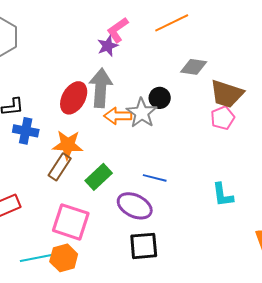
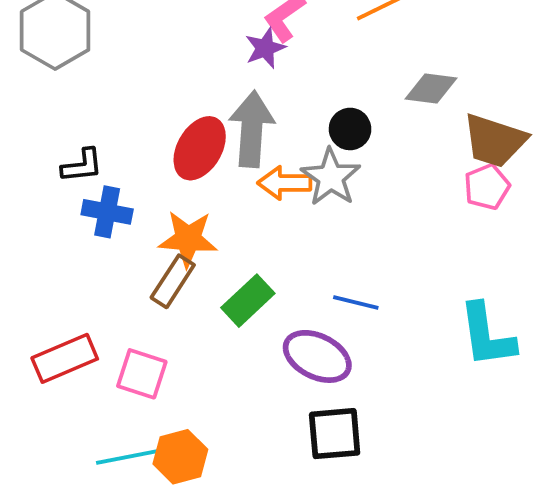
black circle: (160, 98) -> (350, 129), moved
cyan L-shape: (223, 195) -> (487, 335), size x1.4
pink square: (71, 222) -> (142, 374), moved, size x0.7

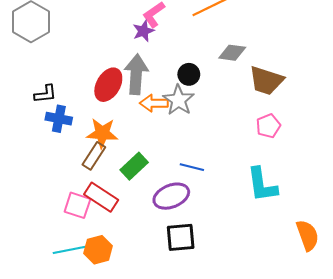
pink pentagon: (487, 187) -> (268, 126), moved
purple ellipse: (317, 356) -> (171, 196), turned -48
red rectangle: (65, 358) -> (101, 197), moved, turned 56

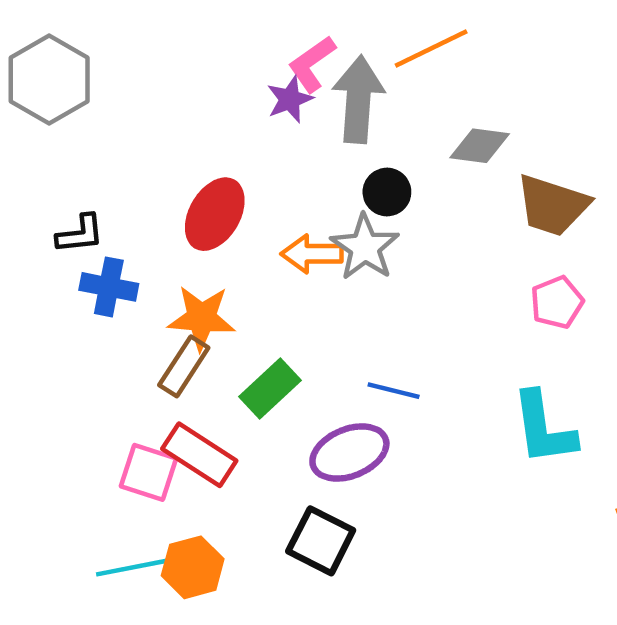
gray arrow: (136, 74) -> (358, 99), moved
black square: (181, 237) -> (321, 541), moved, turned 32

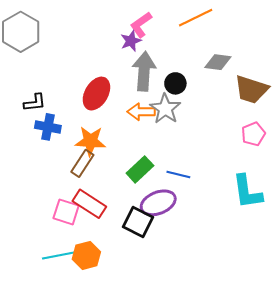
gray arrow: (358, 99) -> (144, 71), moved
green rectangle: (270, 388) -> (140, 169), moved
black square: (321, 541) -> (138, 222), moved

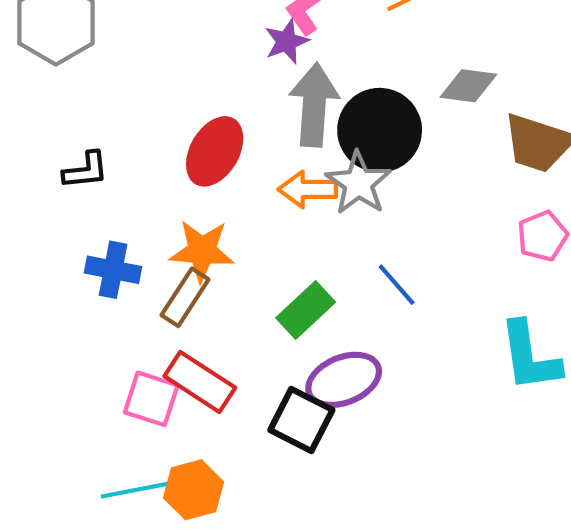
black circle: (175, 83) -> (380, 130), size x1.8
blue cross: (48, 127) -> (113, 270), moved
blue line: (178, 174) -> (397, 285), moved, turned 35

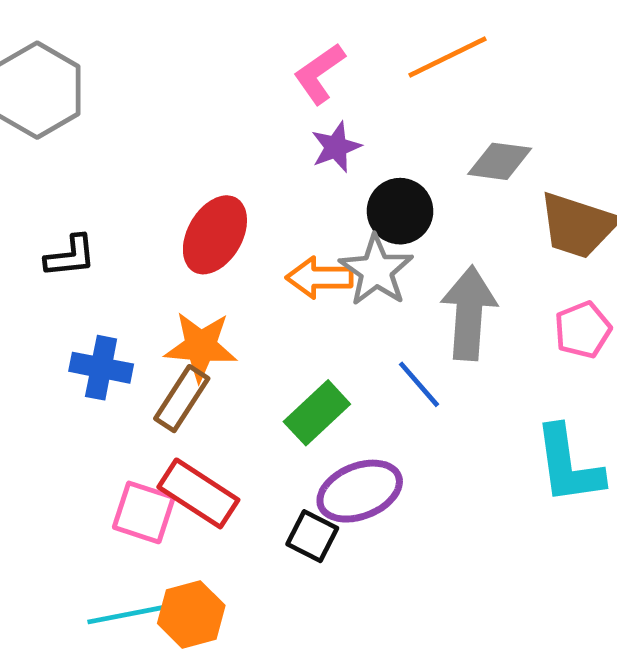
purple star: (287, 41) -> (336, 147), moved
gray arrow: (314, 105) -> (469, 313), moved
black circle: (380, 130) -> (400, 211), size x0.7
black square: (301, 420) -> (312, 536), size x0.7

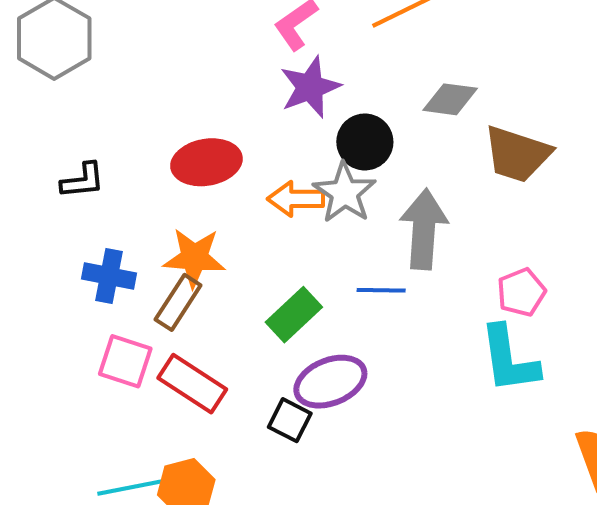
purple star: (336, 147) -> (310, 87), size x1.4
red ellipse: (215, 235) -> (206, 162), turned 50
pink pentagon: (583, 330) -> (521, 292), moved
blue line: (419, 384) -> (381, 290), turned -48
pink square: (144, 512) -> (125, 361), moved

